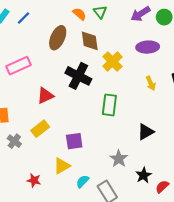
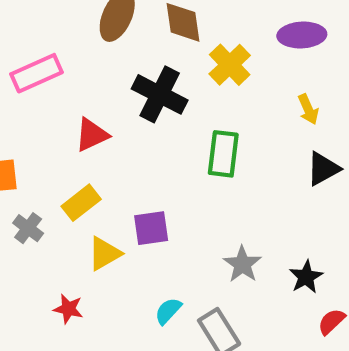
black triangle: (146, 132) -> (323, 169), moved
yellow triangle: (62, 166) -> (104, 254), moved
black star: (144, 175) -> (306, 277), moved

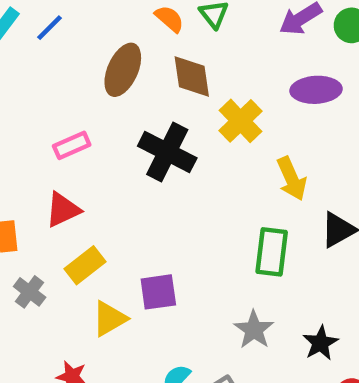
pink rectangle: (37, 73) -> (72, 145), moved, size x0.7
yellow arrow: (308, 109) -> (292, 179), moved, size x1.4
red triangle: (92, 135) -> (63, 210), moved
green rectangle: (223, 154) -> (272, 252), moved

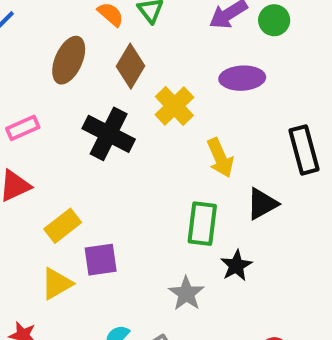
brown diamond: (192, 76) -> (131, 66), turned 39
yellow rectangle: (85, 265) -> (63, 226), moved
black star: (320, 343) -> (236, 266), moved

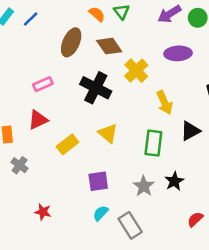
brown diamond: (131, 66) -> (109, 46), turned -65
purple square: (101, 260) -> (98, 181), moved
black star: (236, 266) -> (174, 181), moved
yellow triangle: (57, 284) -> (108, 133), moved, turned -50

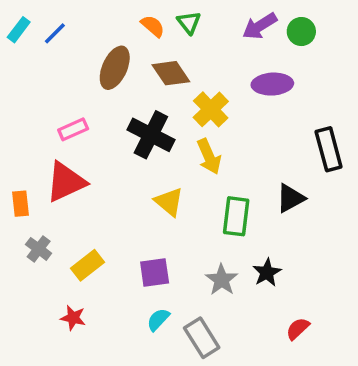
yellow arrow: (165, 103) -> (209, 157), moved
red triangle: (38, 120) -> (66, 182), size x1.4
yellow rectangle: (67, 144) -> (88, 265), moved

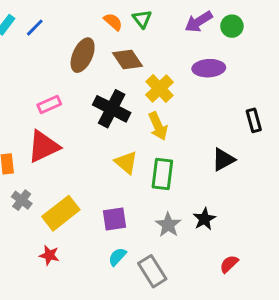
black rectangle: (329, 149) -> (254, 120), size x0.7
green rectangle: (236, 216) -> (162, 174), moved
yellow rectangle: (88, 265) -> (61, 213), size x1.4

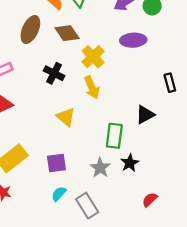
black cross: (112, 109) -> (54, 73), size x0.7
green rectangle: (162, 174) -> (114, 136), moved

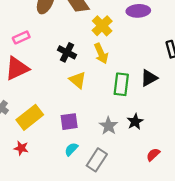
black cross: (54, 73) -> (67, 52), moved
green rectangle: (114, 136) -> (121, 84), moved
gray rectangle: (87, 206) -> (97, 160), turned 65

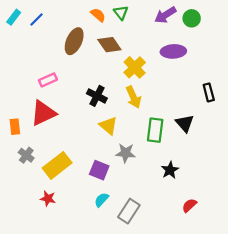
black triangle: (149, 78) -> (185, 123), turned -42
purple square: (69, 122) -> (99, 170), turned 30
gray star: (108, 126) -> (125, 153), moved, turned -30

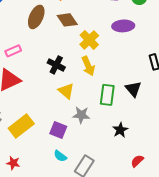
red star: (48, 199) -> (13, 163), moved
cyan semicircle: (102, 200) -> (60, 156), turned -96

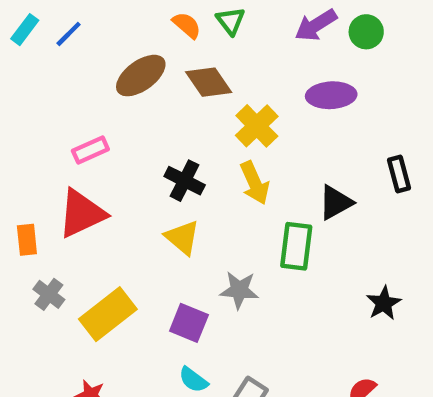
brown ellipse: (36, 17) -> (141, 76), turned 30
black triangle: (133, 89) -> (336, 202), moved, turned 42
yellow triangle: (66, 91) -> (182, 238), moved
black star: (120, 130) -> (384, 303), moved

